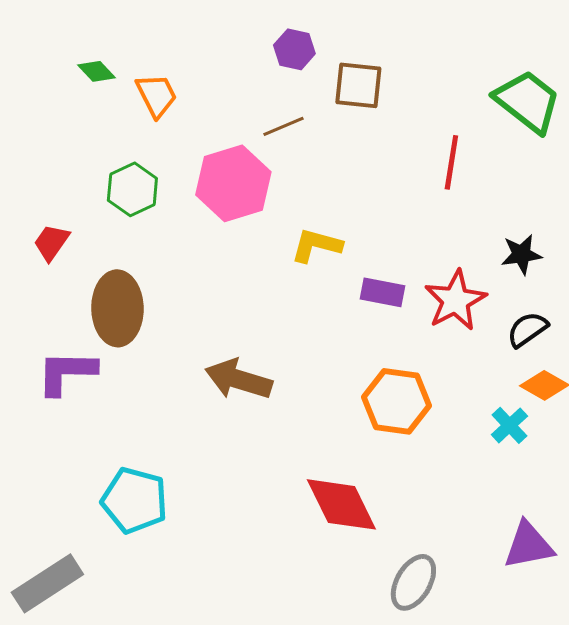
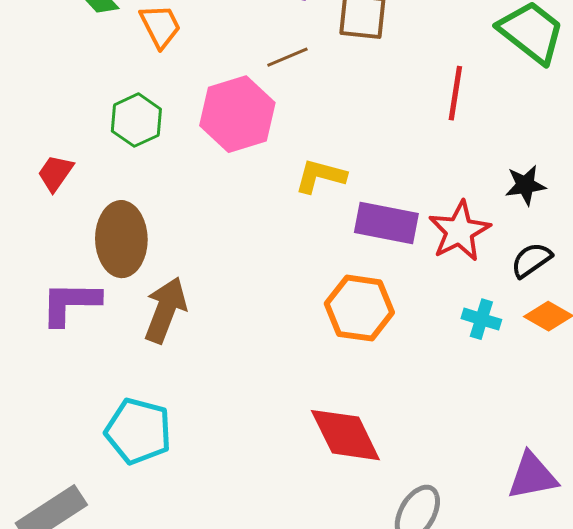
purple rectangle: (382, 292) -> (386, 223), size x1.4
brown arrow: (238, 379) -> (165, 310), moved, turned 94
orange hexagon: (396, 401) -> (359, 308), moved
cyan cross: (509, 425) -> (481, 319), moved, turned -30

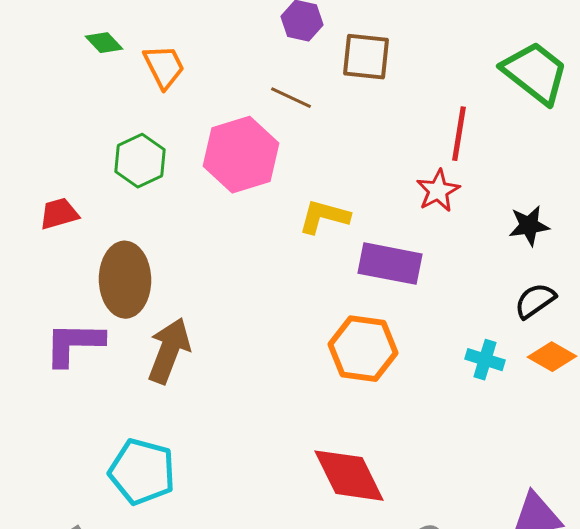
brown line: (287, 57) -> (291, 98), turned 48
red trapezoid: (55, 173) -> (59, 214), turned 39
red star: (459, 231) -> (438, 191), moved, size x0.7

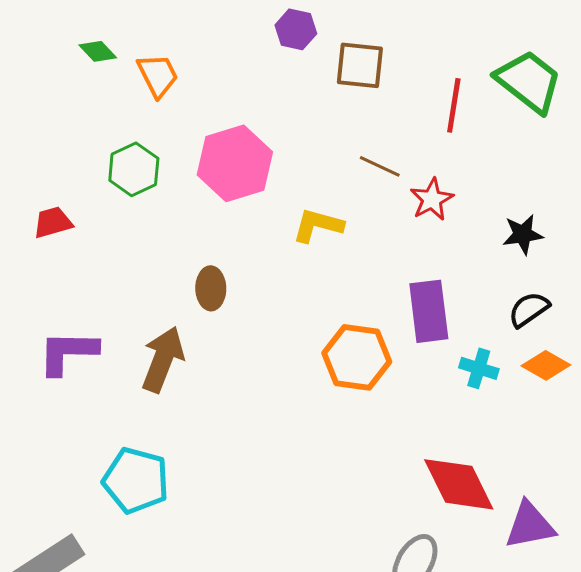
brown line: (291, 98) -> (380, 166), moved
red line: (459, 134) -> (454, 105), moved
purple rectangle: (390, 264) -> (429, 311), moved, turned 72
brown ellipse: (125, 280) -> (211, 288), moved, size x0.6
red diamond: (349, 476) -> (459, 484), moved

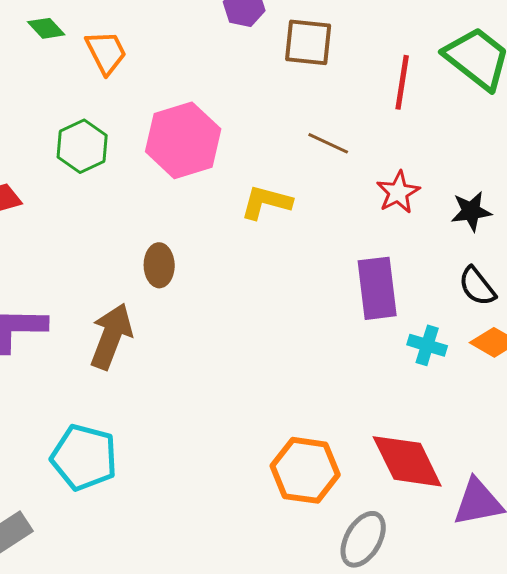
red star: (432, 199) -> (398, 192), moved
black semicircle: (529, 309) -> (477, 286), turned -93
orange hexagon: (357, 357) -> (305, 470), moved

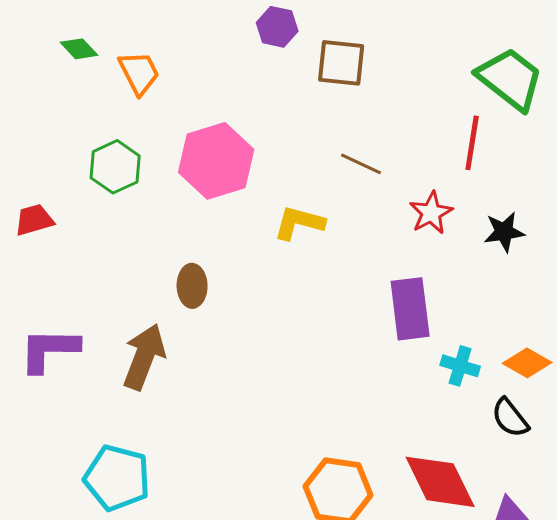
red line: (402, 82) -> (472, 143), moved
black semicircle: (477, 286) -> (510, 418), moved

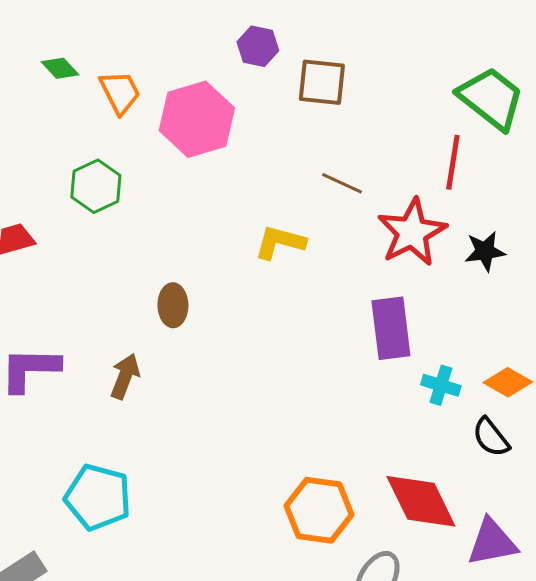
pink hexagon: (216, 161) -> (197, 119), moved
red star: (431, 213) -> (412, 232), size x1.6
brown arrow: (144, 357) -> (125, 376), size x0.7

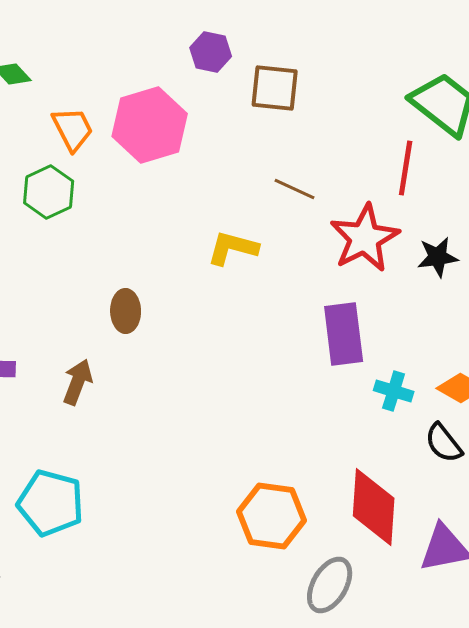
orange trapezoid: (120, 92) -> (73, 129), moved
red diamond: (421, 501) -> (374, 507), turned 30

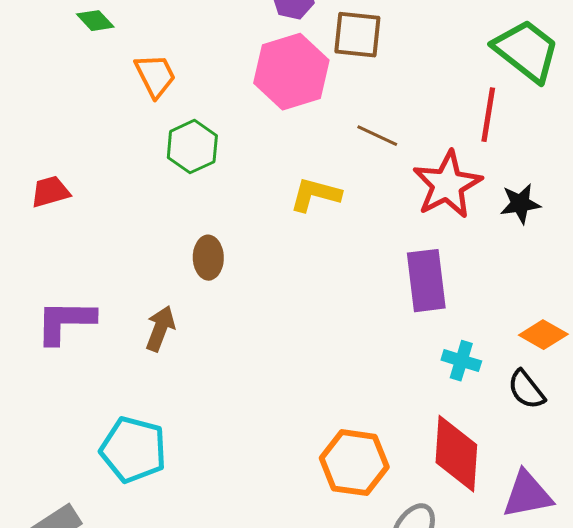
pink hexagon: (150, 125) -> (291, 72), moved
green hexagon: (49, 192) -> (192, 147), moved
cyan cross: (394, 391) -> (461, 361), moved

